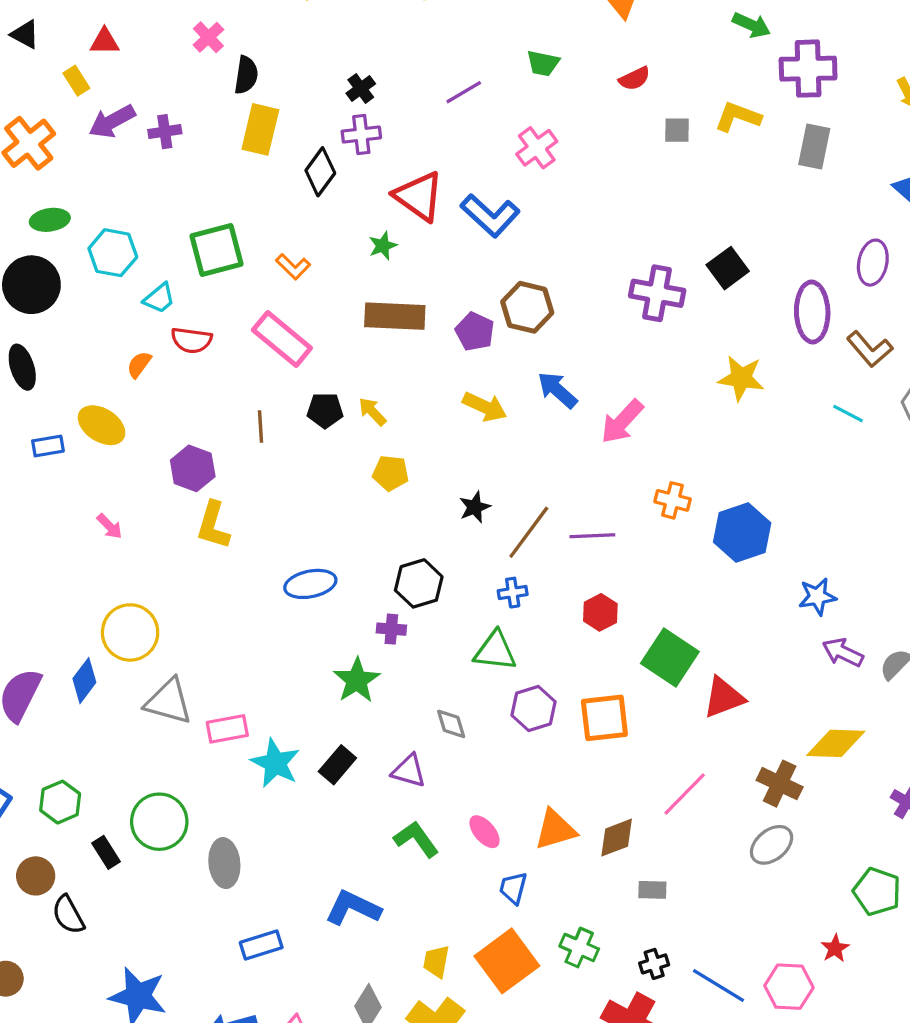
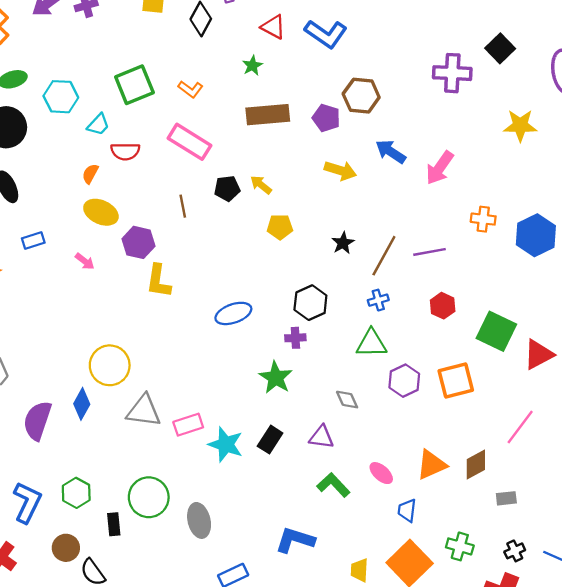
red triangle: (419, 196) -> (273, 27), size x0.7
yellow ellipse: (102, 425) -> (101, 212), moved
pink arrow: (110, 526) -> (85, 261), moved
black rectangle: (106, 852) -> (114, 524), turned 35

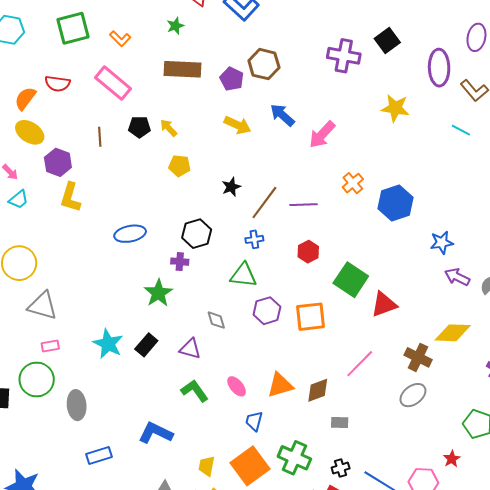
cyan trapezoid: (98, 125) -> (19, 199), moved
orange semicircle: (90, 174) -> (25, 98), size x1.4
orange cross: (483, 219) -> (353, 183), turned 35
pink rectangle: (188, 425) -> (50, 346), moved, size x0.7
green cross: (460, 546) -> (294, 458), size x1.4

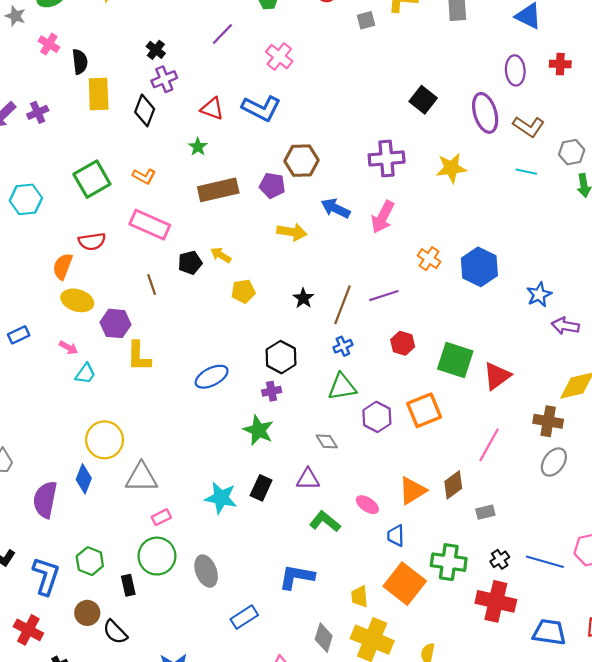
purple cross: (344, 56) -> (387, 159), moved

